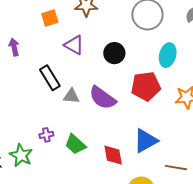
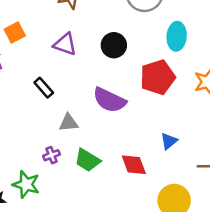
orange square: (50, 18) -> (15, 33), moved
black rectangle: (50, 78) -> (44, 88), size x0.7
gray triangle: (71, 96) -> (68, 123), moved
blue triangle: (146, 141) -> (169, 141), size x0.6

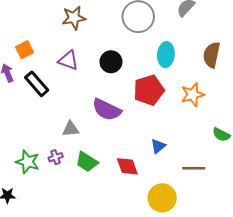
black rectangle: (44, 88) -> (37, 84), moved, size x1.4
green star: (26, 184) -> (28, 162), moved

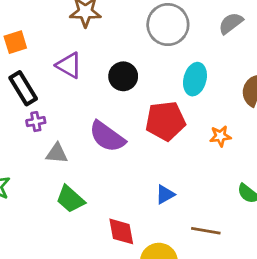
orange star: (193, 95) -> (220, 136), size x0.7
purple cross: (56, 157) -> (36, 122), moved
red diamond: (127, 166) -> (121, 231), moved

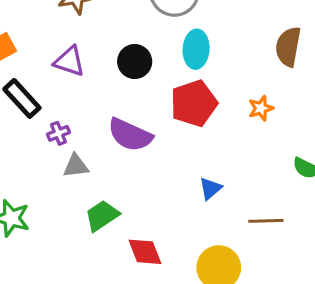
cyan ellipse: (195, 79) -> (196, 49), moved
purple cross: (36, 122) -> (58, 133), moved
green trapezoid: (70, 199) -> (102, 216), turned 116
red diamond: (121, 231) -> (145, 252), moved

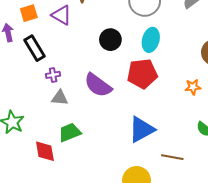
purple triangle: (69, 61) -> (62, 15), moved
orange star: (261, 108) -> (193, 87), moved
blue triangle: (210, 188) -> (142, 129), size x1.8
red diamond: (145, 252) -> (45, 151), moved

